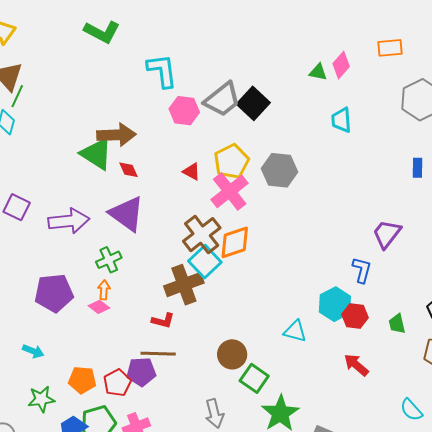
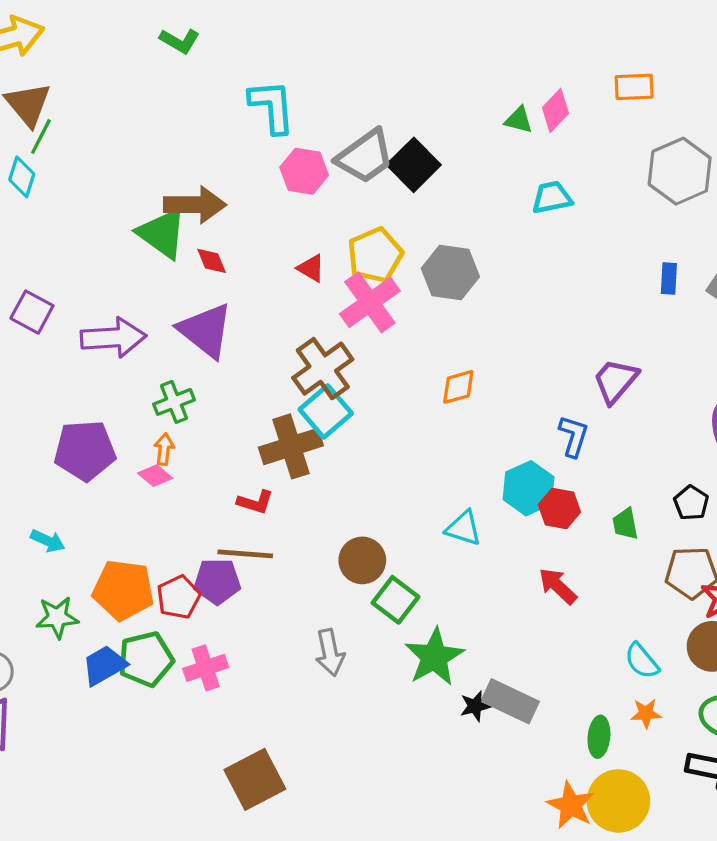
green L-shape: (102, 32) -> (180, 41), size x0.7
cyan trapezoid: (341, 120) -> (552, 198), turned 80
orange diamond: (235, 242) -> (458, 387), moved, size x0.7
orange pentagon: (82, 380) -> (123, 590), size x1.4

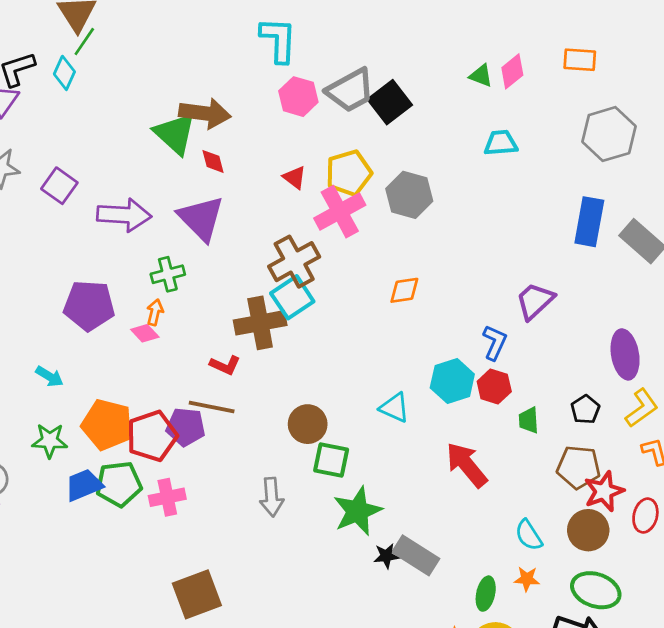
blue rectangle: (669, 278) -> (589, 222), size x1.8
red hexagon: (559, 508) -> (494, 386), moved
red arrow: (558, 586) -> (467, 465), size x1.4
red pentagon: (178, 597) -> (152, 436), size x1.4
green square: (396, 600) -> (331, 460), turned -33

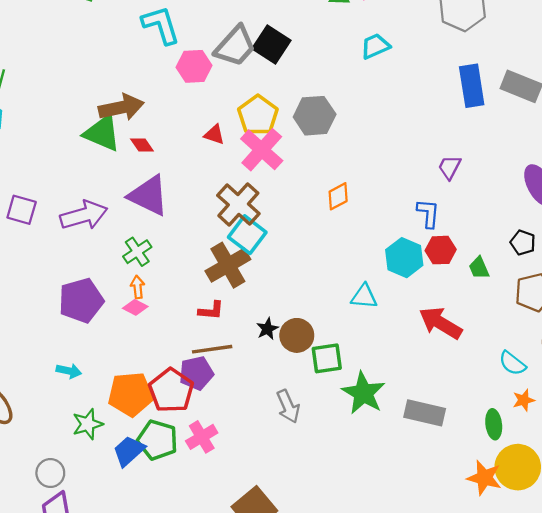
purple trapezoid: (535, 301) -> (450, 167), size x0.7
green pentagon: (119, 484) -> (158, 440), turned -30
black star: (386, 556) -> (267, 329), moved

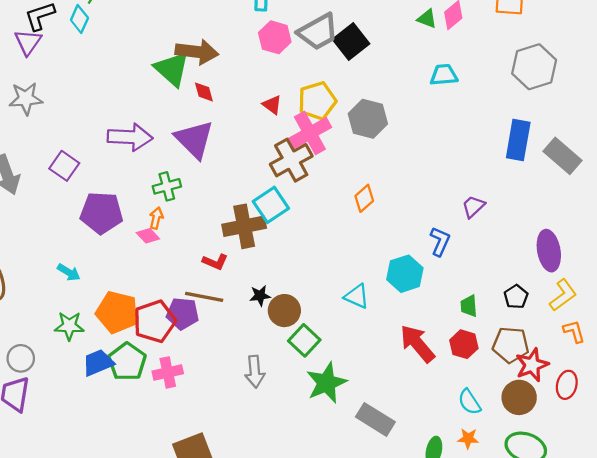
orange diamond: (338, 196) -> (364, 198), turned -32
brown cross: (238, 204) -> (291, 160), moved
purple square: (22, 210) -> (64, 166), moved
red hexagon: (441, 250) -> (464, 344), moved
green square: (327, 358) -> (304, 340), turned 32

